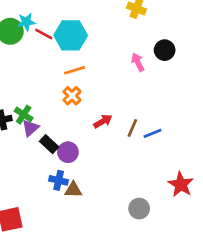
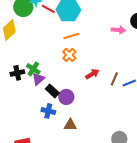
pink arrow: (138, 62) -> (118, 30), turned 120
blue cross: (59, 180) -> (48, 111), moved

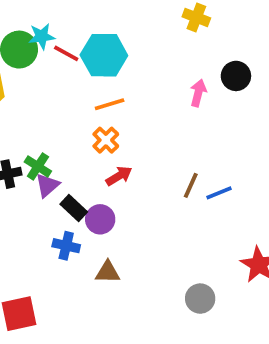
pink arrow: (118, 30) -> (198, 93), turned -80
red arrow: (92, 74) -> (119, 176), moved

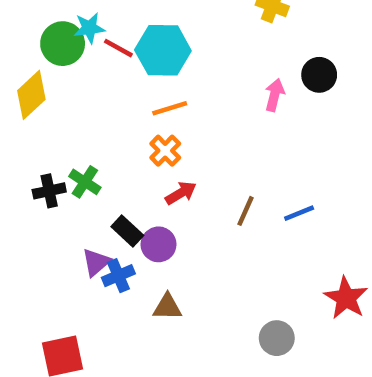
purple triangle: (47, 185) -> (96, 262), moved
brown line: (191, 185) -> (246, 211), moved
blue cross: (66, 246) -> (118, 276), turned -36

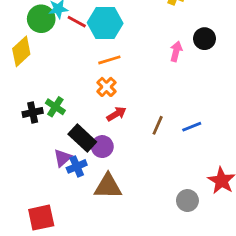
black rectangle: (127, 231) -> (82, 138), size x1.4
brown triangle: (167, 307) -> (108, 186), size x1.5
gray circle: (277, 338) -> (187, 201), moved

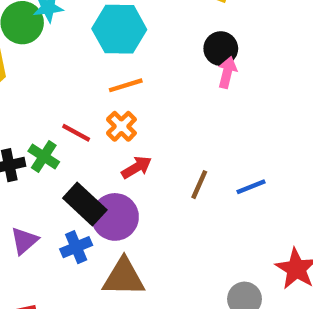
red line: (77, 22) -> (76, 133), moved
black circle: (204, 39) -> (221, 49), moved
purple circle: (102, 147) -> (115, 217), size x1.4
purple triangle: (62, 158) -> (24, 241), moved

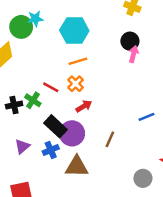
brown line: (199, 185) -> (110, 139), moved

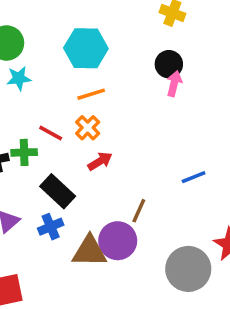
cyan star: (35, 19) -> (19, 78), moved
green cross: (33, 100) -> (24, 152), turned -35
purple circle: (72, 133) -> (118, 241), moved
gray circle: (143, 178) -> (188, 269), size x1.6

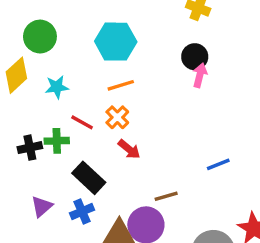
cyan star: (19, 78) -> (57, 87), moved
red arrow: (100, 161) -> (129, 149), turned 70
brown line: (139, 211) -> (166, 196), turned 50

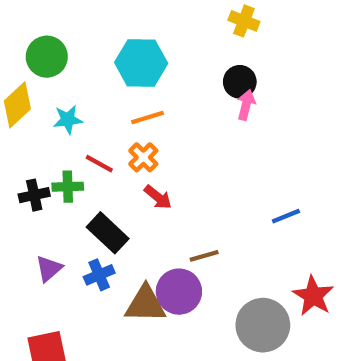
blue line: (218, 164) -> (286, 216), moved

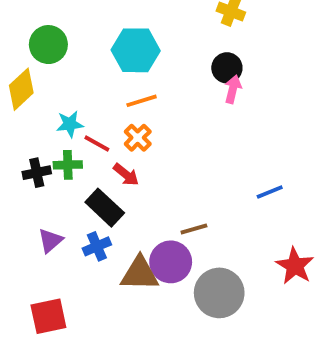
cyan star: (68, 120) -> (70, 124), moved
red arrow: (158, 197) -> (126, 175), moved
gray circle: (263, 325) -> (219, 293), moved

